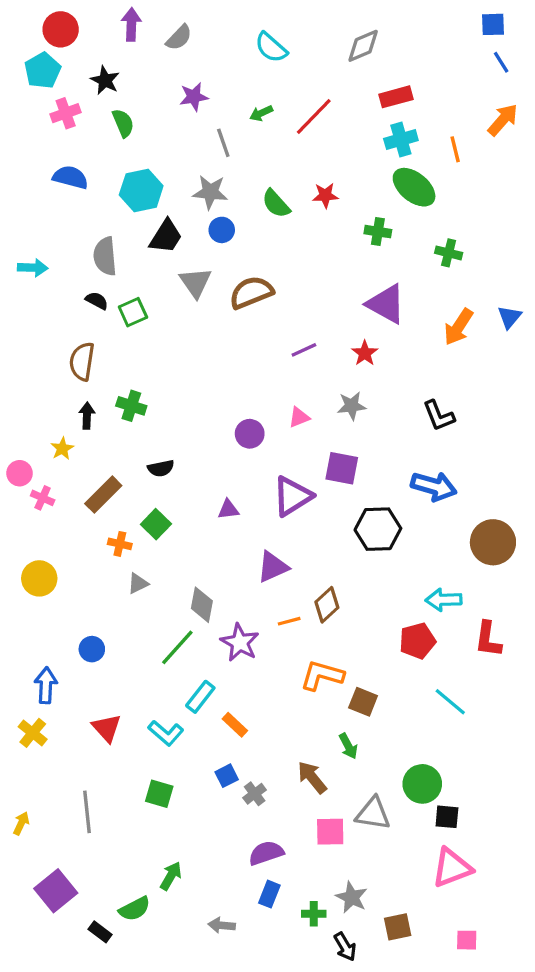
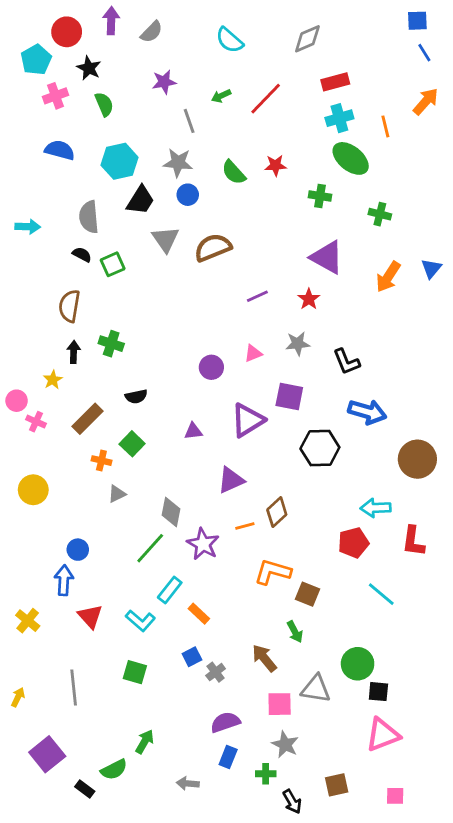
red circle: (61, 29) -> (67, 32), moved
black L-shape: (439, 416) -> (346, 362), moved
blue arrow: (46, 685) -> (64, 580), moved
gray star: (352, 897) -> (285, 744), moved

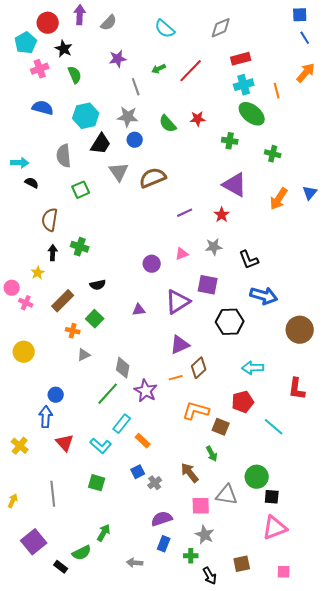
black semicircle: (82, 255) -> (32, 183), moved
purple triangle: (231, 480) -> (180, 345), moved
cyan arrow: (376, 508) -> (253, 368), moved
red pentagon: (353, 543) -> (243, 402), moved

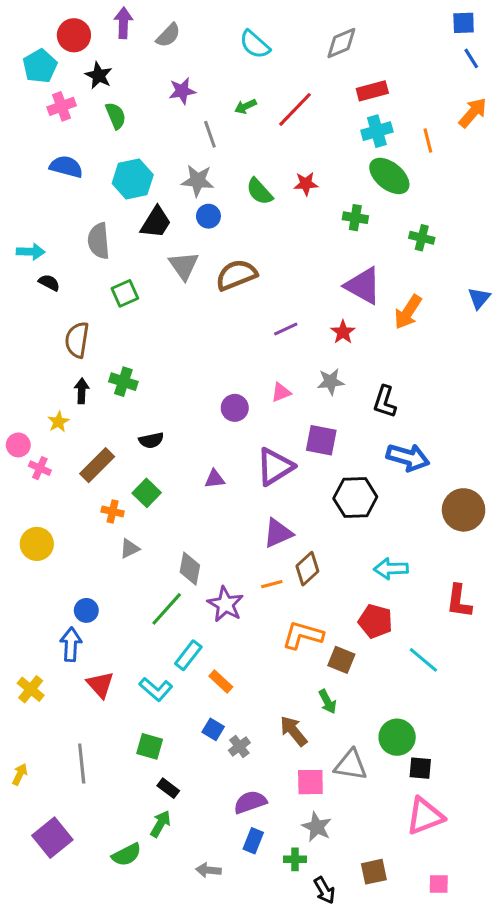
orange arrow: (279, 199) -> (408, 312), moved
black L-shape: (249, 260) -> (385, 402), turned 40
red pentagon: (243, 402) -> (375, 621), turned 30
blue square: (138, 472) -> (213, 729), turned -32
black rectangle: (61, 567) -> (168, 788), moved

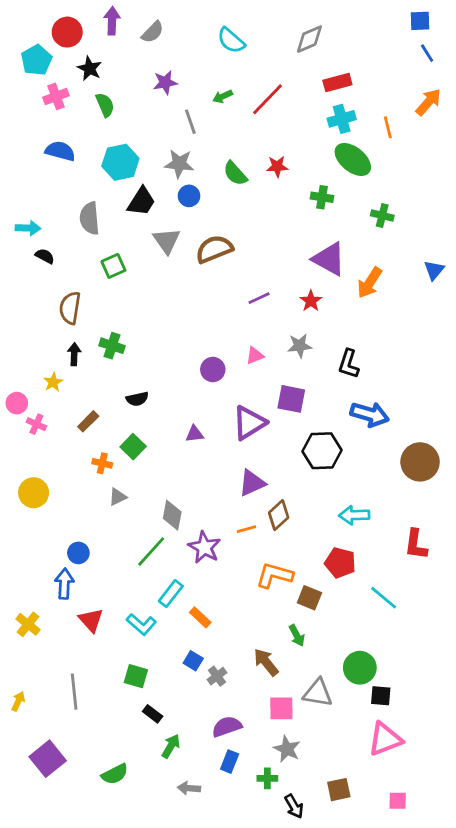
brown rectangle: (97, 465) -> (88, 421), size x0.7
green arrow: (161, 824) -> (171, 746), moved

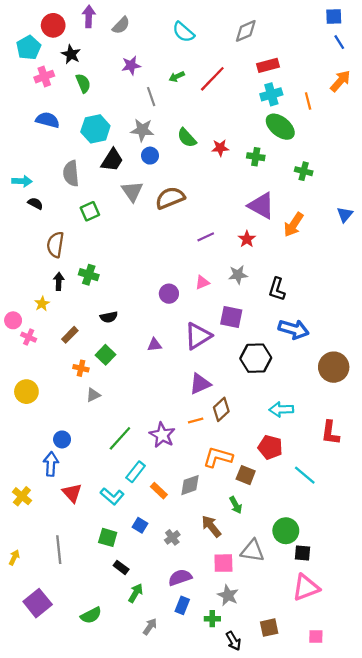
red star: (277, 166) -> (220, 148), moved
gray diamond: (172, 515) -> (190, 485), moved, turned 60
blue square: (193, 661) -> (140, 525), moved
gray arrow: (189, 788) -> (150, 626), turned 120

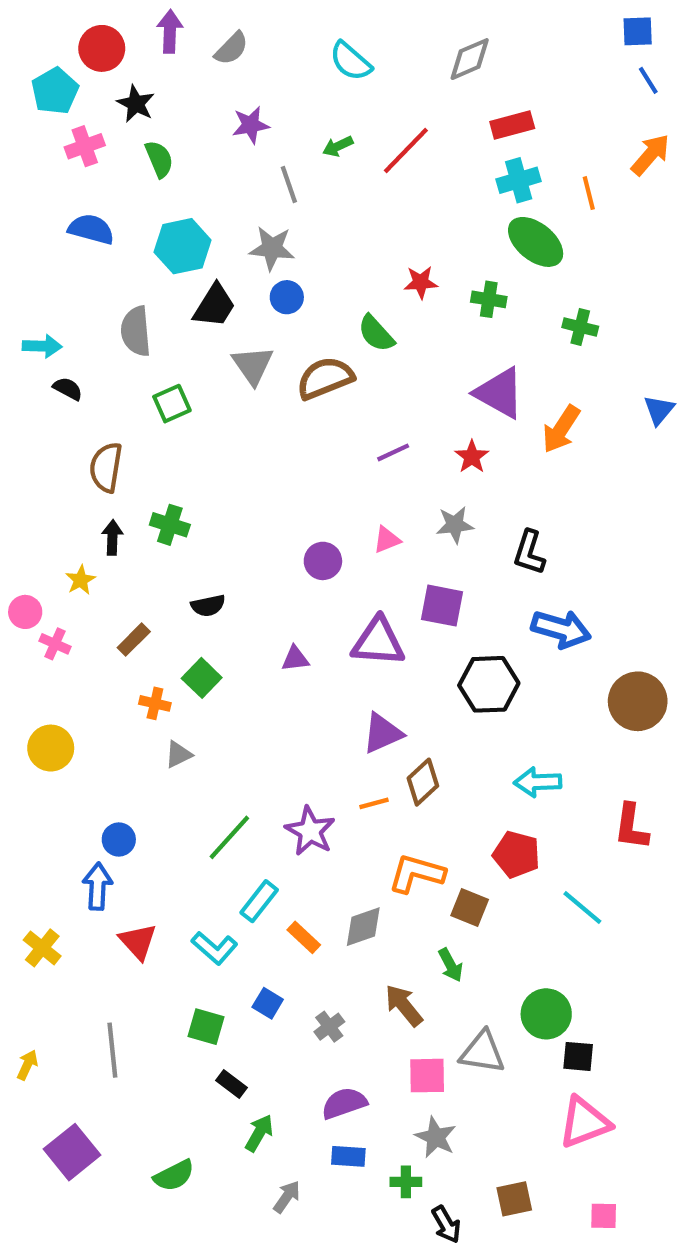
green semicircle: (187, 138) -> (376, 333), moved
purple triangle: (198, 336) -> (378, 642), turned 36
blue rectangle: (182, 605) -> (348, 1156), turned 72

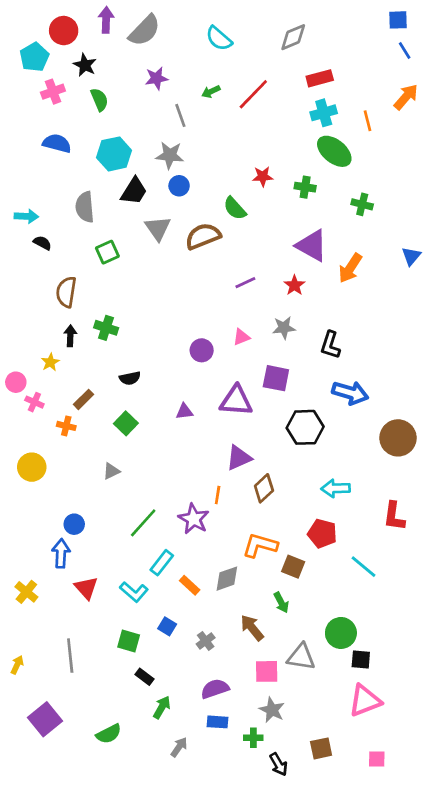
gray semicircle: (231, 48) -> (145, 31), size x1.5
orange cross: (155, 703) -> (66, 426), moved
orange line: (374, 803) -> (218, 495), moved, turned -66

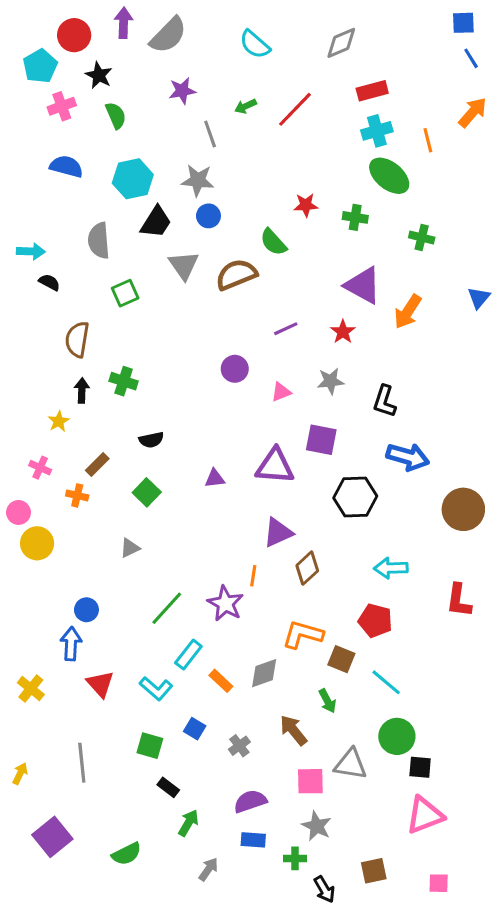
purple circle: (202, 350) -> (235, 369), moved
pink circle: (16, 382) -> (18, 512), moved
cyan line: (363, 567) -> (386, 682), moved

